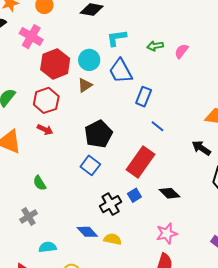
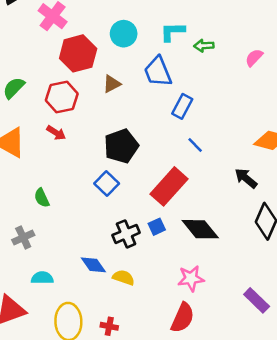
cyan L-shape: (117, 38) -> (173, 32), moved
pink semicircle: (181, 51) -> (254, 58), moved
cyan circle: (89, 60) -> (124, 34), moved
black diamond: (170, 193) -> (200, 229), size x1.4

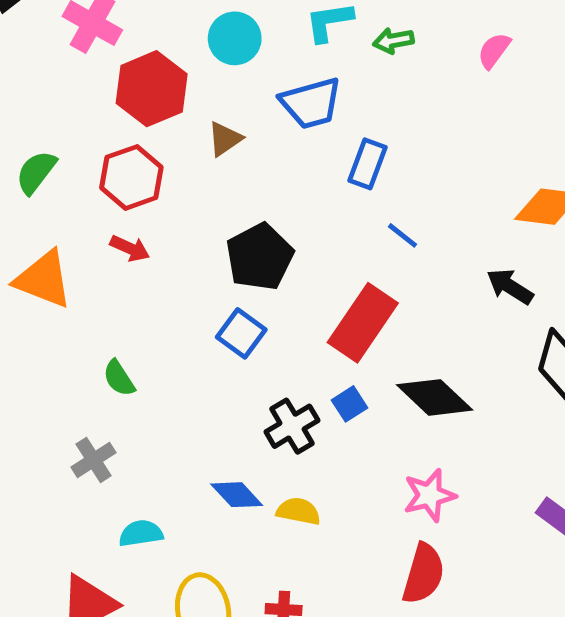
blue trapezoid: (158, 72) -> (311, 103), turned -76

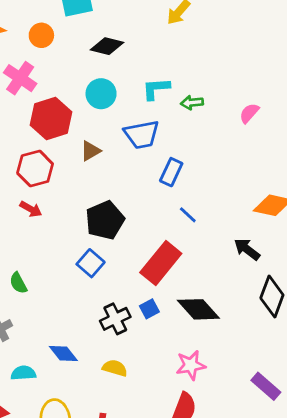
blue diamond: (237, 495) -> (63, 353), moved

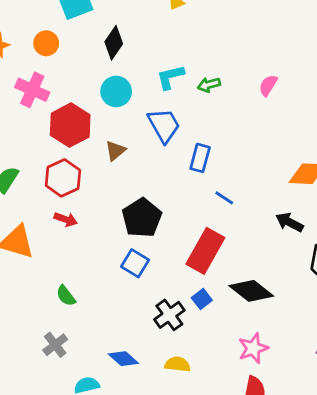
black diamond: (107, 46) -> (114, 43), turned -60
blue trapezoid: (142, 134) -> (164, 125), turned -99

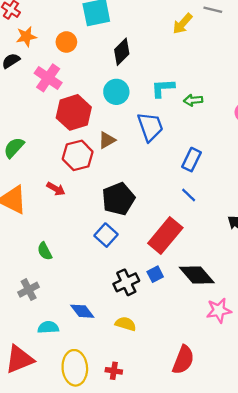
blue rectangle: (200, 158) -> (191, 160), moved
red hexagon: (63, 178) -> (78, 155), moved
pink star: (253, 348) -> (219, 310), moved

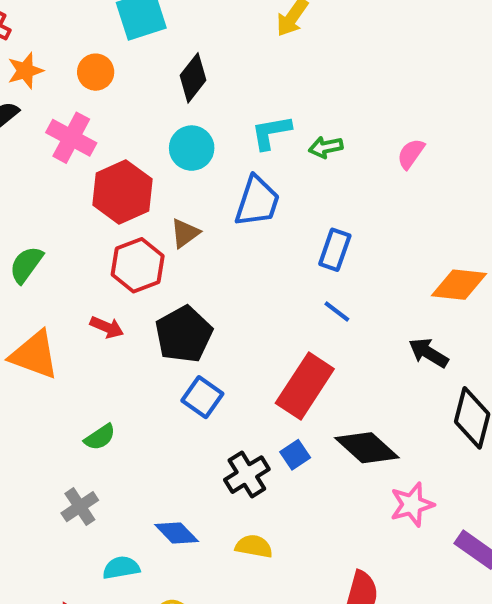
blue trapezoid: (150, 127) -> (257, 201), turned 44
black pentagon: (118, 199) -> (184, 334), moved
green semicircle: (45, 251) -> (100, 437), turned -90

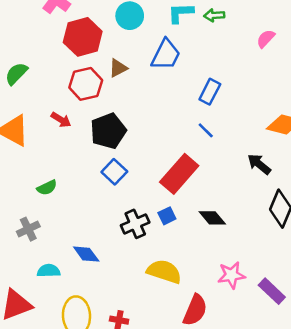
green arrow: (326, 147) -> (214, 15), moved
black diamond: (367, 448) -> (212, 218), size x0.7
pink star: (412, 505) -> (231, 275), moved
yellow semicircle: (254, 546) -> (164, 271), moved, size x1.5

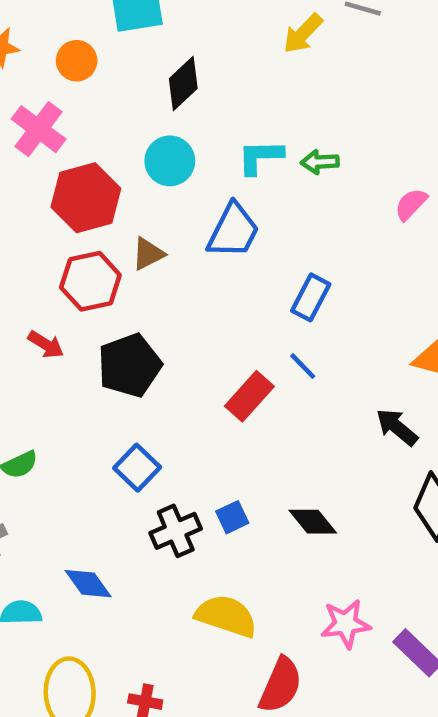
blue square: (114, 172) -> (137, 468), moved
red rectangle: (179, 174) -> (249, 396), moved, size x0.7

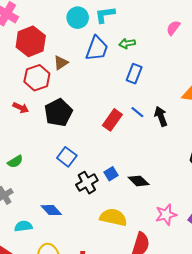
cyan circle: (170, 161) -> (78, 18), moved
green arrow: (320, 162) -> (127, 43), moved
blue line: (303, 366) -> (137, 112), moved
black arrow: (397, 427) -> (161, 116), moved, turned 36
black diamond: (313, 522) -> (139, 181), moved

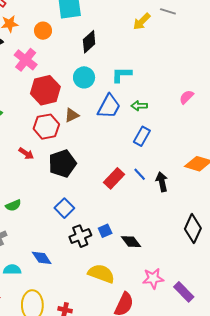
cyan circle: (78, 18) -> (84, 77), moved

